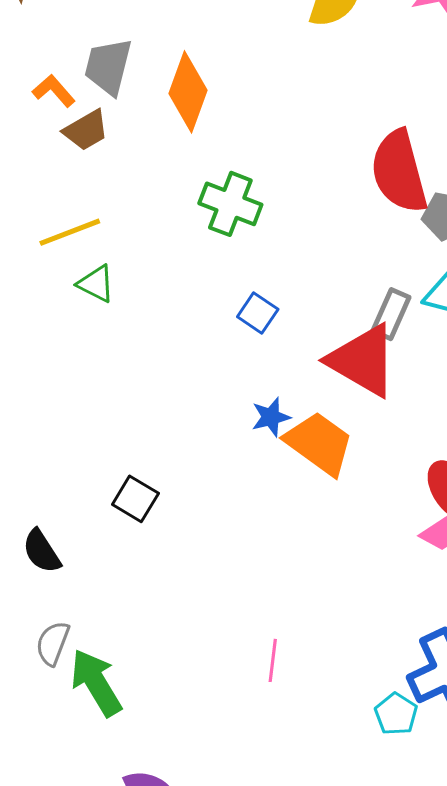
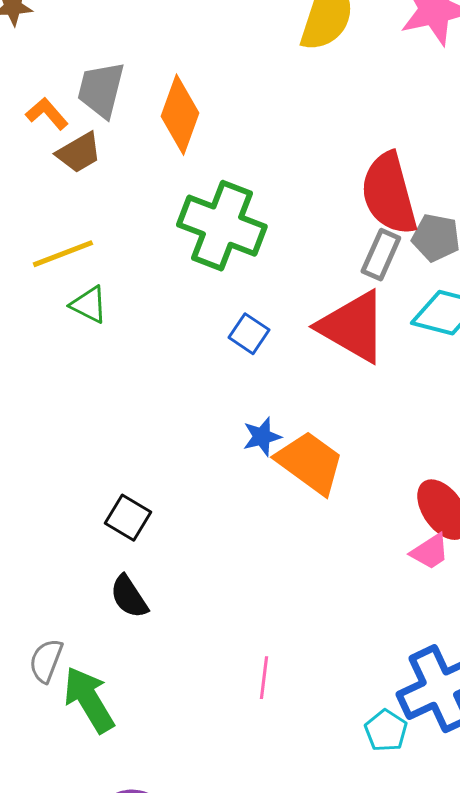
green cross: (230, 204) -> (222, 226), size x1.4
gray rectangle: (391, 314) -> (381, 255), moved
red triangle: (363, 360) -> (353, 327), moved
black semicircle: (42, 551) -> (129, 597), moved

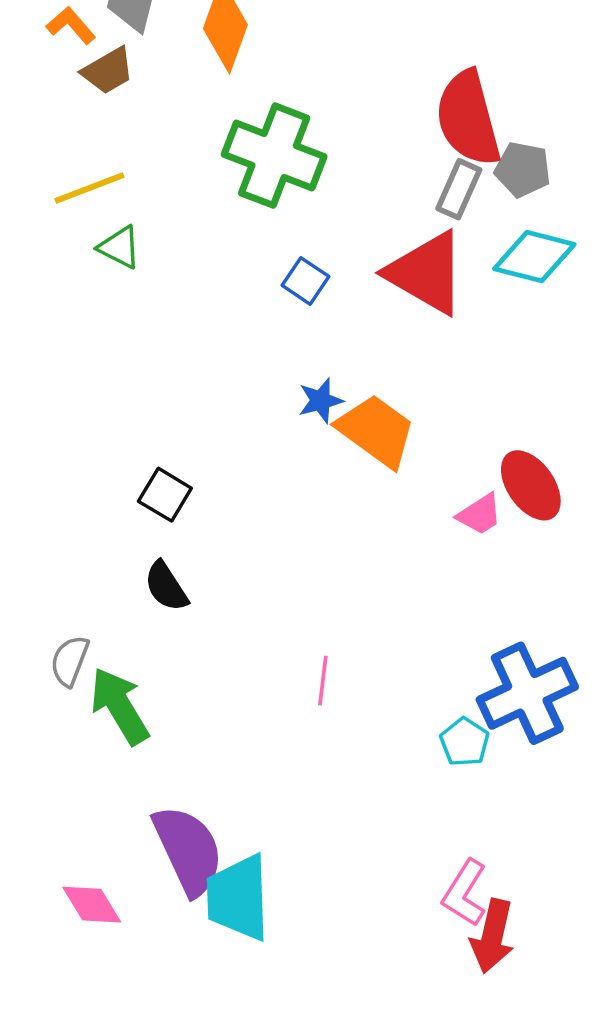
pink trapezoid: (430, 552) -> (480, 514), moved

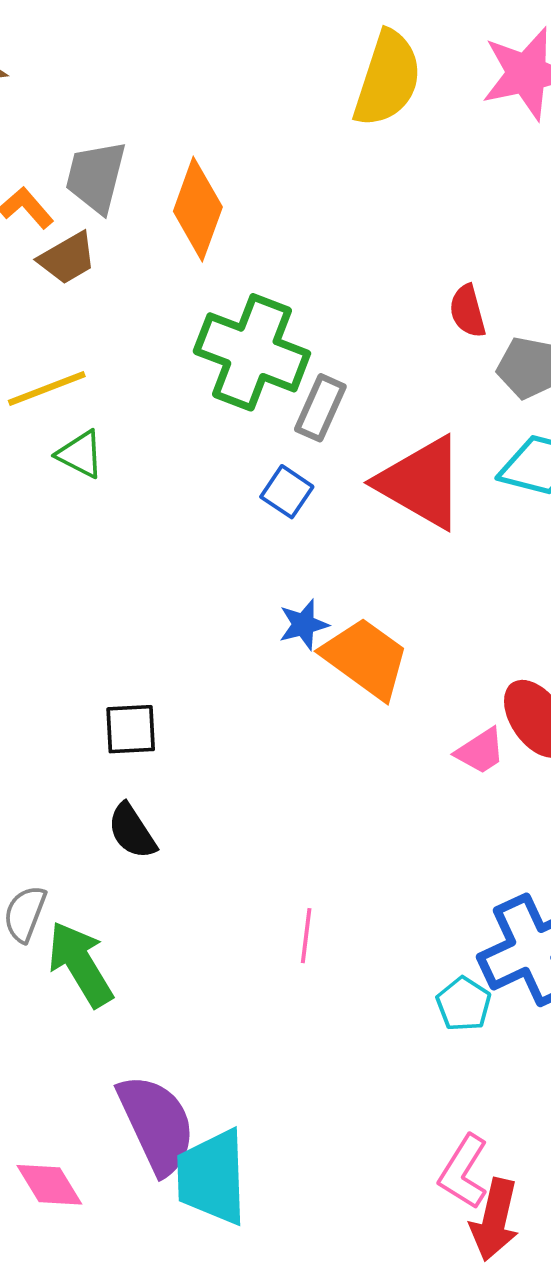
red semicircle: (468, 118) -> (468, 311), size x0.5
gray rectangle: (459, 189) -> (320, 408), moved
black square: (165, 495) -> (131, 729), turned -34

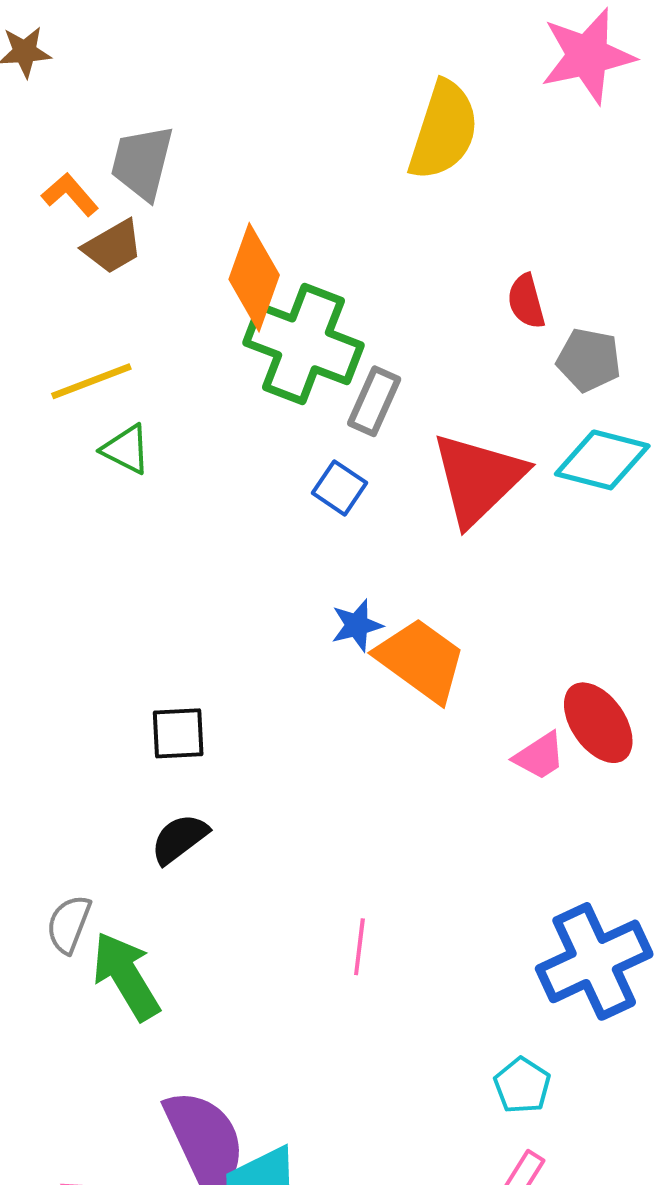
yellow semicircle: (387, 79) -> (444, 131), moved
orange diamond: (198, 209) -> (254, 277), moved
red triangle: (421, 483) -> (478, 479), turned 46
black semicircle: (132, 831) -> (179, 839), turned 86
cyan pentagon: (464, 1004) -> (522, 1085), moved

